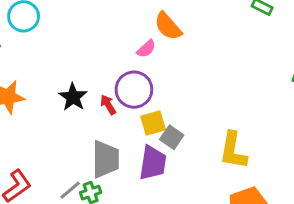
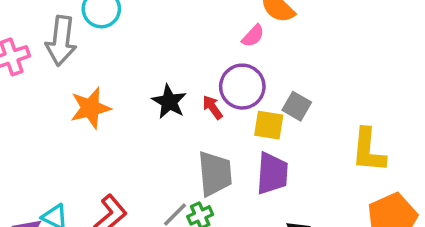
yellow square: (153, 123) -> (269, 125), turned 30
gray square: (172, 137) -> (297, 106), moved

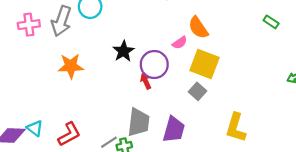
purple circle: (242, 87) -> (154, 64), moved
black star: (169, 102) -> (123, 51), moved
yellow square: (269, 125) -> (205, 64), moved, size x1.5

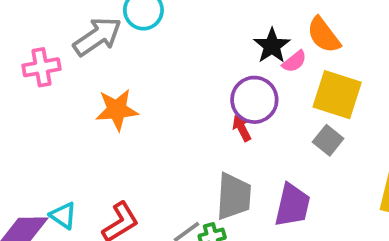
gray arrow: (61, 21) -> (97, 36), turned -140
pink cross: (29, 25) -> (41, 67), moved
black star: (123, 51) -> (272, 46), moved

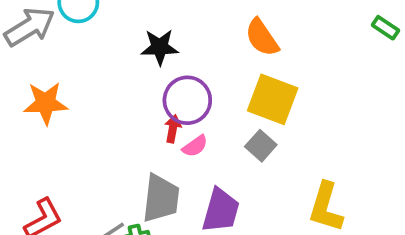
black star: (272, 46) -> (160, 47), moved, turned 30
pink semicircle: (294, 61) -> (195, 146), moved
red arrow: (242, 128) -> (173, 129), turned 35

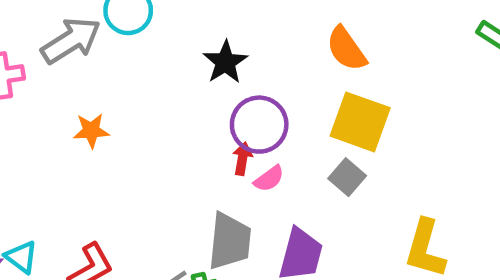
black star: (160, 47) -> (225, 62), turned -30
orange star: (46, 103) -> (91, 131), size x0.7

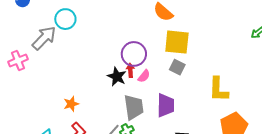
black star: (225, 62) -> (117, 77), moved
orange star: (91, 131) -> (71, 104), moved

